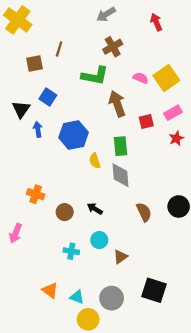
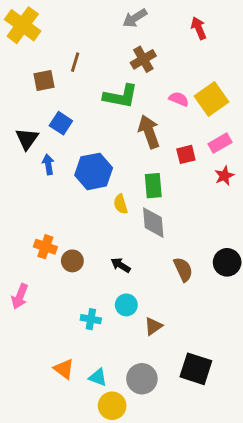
brown circle: (65, 212) -> (72, 261), moved

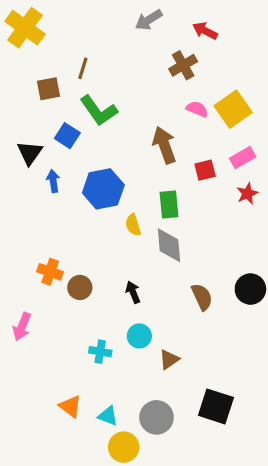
red arrow: (199, 28) -> (205, 31), moved, turned -40
brown cross: (143, 59) -> (183, 65), moved
green L-shape: (121, 96) -> (99, 111), moved, turned 44
black arrow: (121, 265) -> (133, 292), turned 36

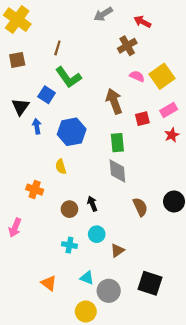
brown square: (49, 89) -> (17, 60), moved
yellow semicircle: (133, 225) -> (61, 167), moved
brown circle: (80, 287) -> (69, 209), moved
cyan triangle: (108, 416) -> (87, 278), moved

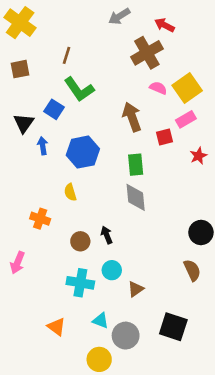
brown cross: (127, 46) -> (147, 53), size x1.4
pink rectangle: (169, 110) -> (186, 119), moved
brown semicircle: (140, 207) -> (192, 270), moved
cyan cross: (69, 245) -> (80, 283), size x1.5

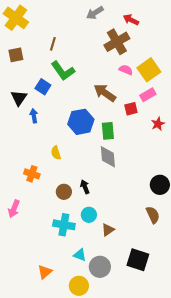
brown arrow: (132, 117) -> (105, 93), turned -35
blue hexagon: (83, 152) -> (81, 122), moved
orange triangle: (56, 327) -> (45, 272), moved, turned 42

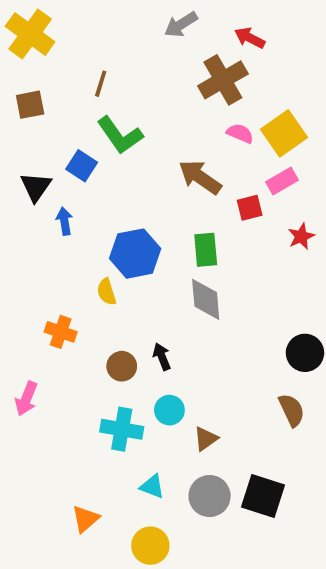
blue hexagon: (81, 122) -> (135, 254), moved
gray circle: (100, 267) -> (210, 496), moved

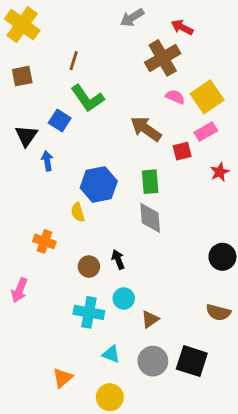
brown semicircle: (292, 410) -> (218, 312), moved, turned 130

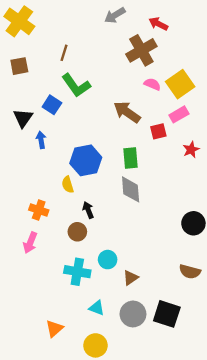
black arrow: (118, 260) -> (88, 210), moved
pink arrow: (19, 290) -> (30, 243), moved

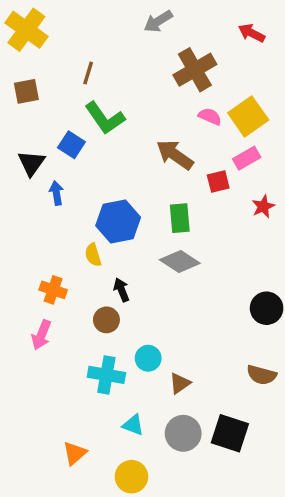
red arrow: (158, 24) -> (252, 33), moved
gray diamond: (131, 189) -> (180, 262), turned -52

